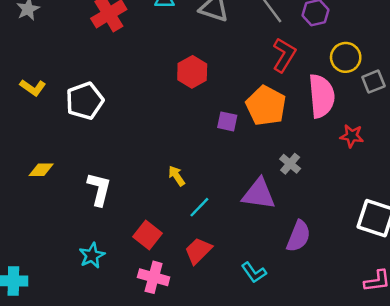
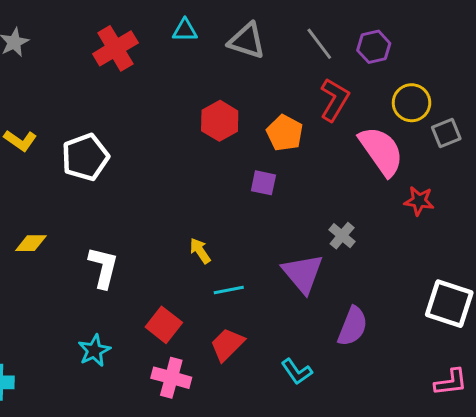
pink semicircle: (321, 96) -> (381, 151), turned -30
orange pentagon: (266, 106) -> (285, 133), moved, size x0.7
purple triangle: (259, 194) -> (303, 273), turned 42
cyan line: (199, 207) -> (229, 290), turned 35

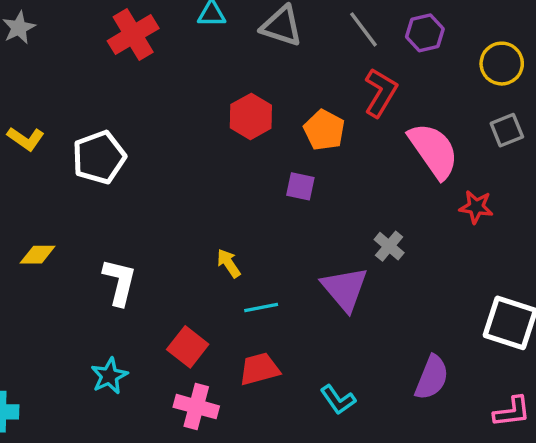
yellow circle: (412, 103) -> (502, 64), moved
purple semicircle: (353, 326) -> (432, 378), moved
red trapezoid: (227, 344) -> (259, 369), turned 30

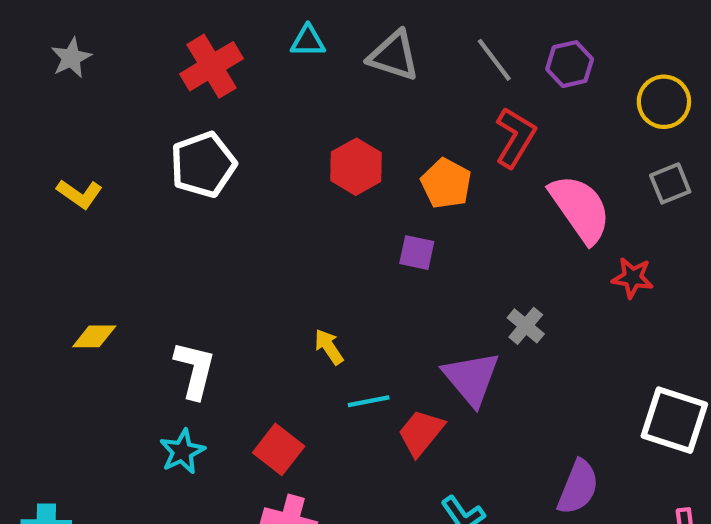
white pentagon: (99, 157) -> (203, 165), moved
red trapezoid: (259, 369) -> (421, 433), moved, turned -36
cyan star: (109, 376) -> (182, 452), moved

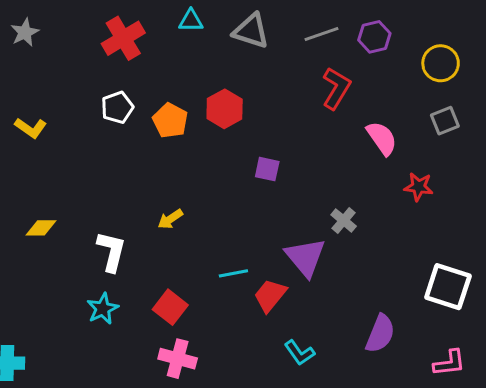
gray line: (494, 60) -> (322, 34), turned -72
white pentagon: (203, 165) -> (117, 107), size x0.7
orange pentagon: (446, 183) -> (170, 121), moved
pink semicircle: (580, 209) -> (382, 138), size x0.7
yellow arrow: (329, 347) -> (170, 219), moved, turned -90

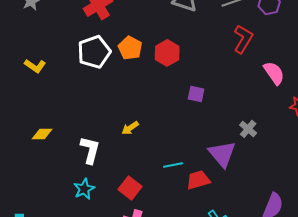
white pentagon: (117, 107) -> (94, 52), size x1.5
orange pentagon: (170, 121) -> (130, 48), moved
red trapezoid: (270, 295) -> (198, 180), turned 35

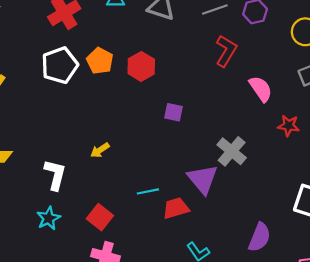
gray cross: (248, 129) -> (232, 151), size x1.5

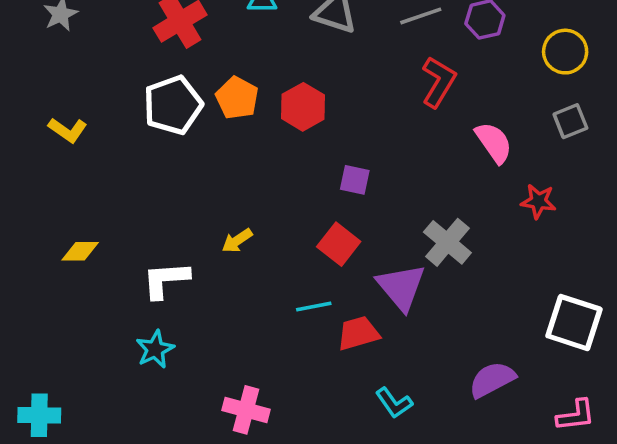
white L-shape: (55, 175) -> (166, 280), turned -108
red square: (100, 217) -> (339, 244), moved
purple semicircle: (260, 237) -> (492, 380), turned -140

